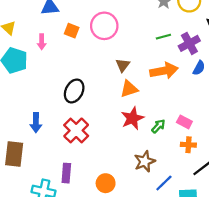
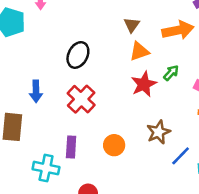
green arrow: (158, 126) -> (171, 73), moved
orange circle: (106, 183) -> (114, 145), moved

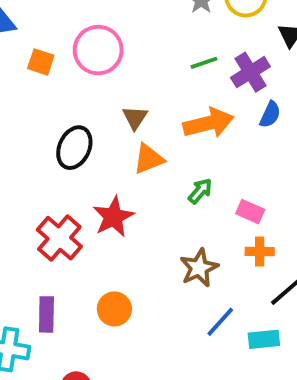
black ellipse: (78, 55) -> (74, 148), moved
red star: (144, 84) -> (113, 217), moved
brown star: (158, 132) -> (199, 268), moved

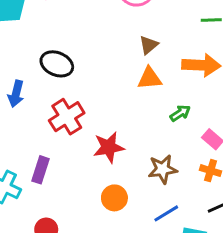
black ellipse: (74, 148) -> (57, 64), moved, turned 72
red star: (113, 217) -> (109, 147), moved
orange circle: (114, 309) -> (114, 198), moved

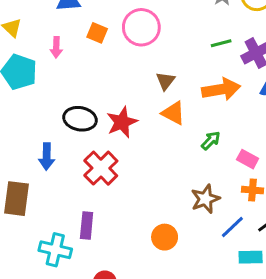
orange triangle: (149, 78) -> (173, 113), turned 45
red star: (109, 147) -> (122, 122), moved
blue line: (166, 213) -> (232, 227), moved

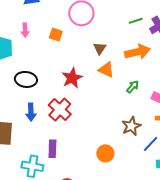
orange square: (97, 33) -> (56, 35), moved
black ellipse: (80, 119) -> (26, 79), moved
blue arrow: (47, 157) -> (31, 112), moved

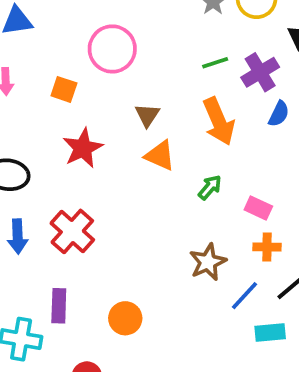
orange arrow: (137, 52) -> (219, 121), turned 80
red star: (72, 78) -> (83, 148), moved
orange circle: (105, 153) -> (125, 318), moved

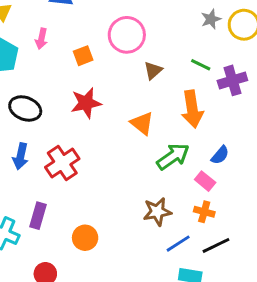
green line: (215, 63) -> (201, 65), turned 30
orange square: (64, 89) -> (83, 56), turned 36
blue semicircle: (279, 114) -> (220, 155), moved
brown triangle: (147, 115) -> (153, 70), moved
green arrow: (210, 187) -> (173, 156), size x1.6

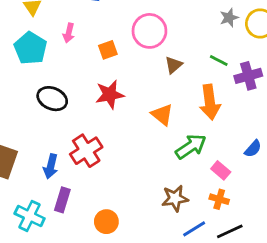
blue semicircle: (220, 155) -> (253, 149), moved
blue arrow: (21, 156) -> (51, 166), moved

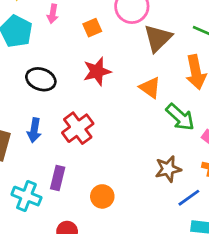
brown triangle: (174, 65) -> (158, 38), size x1.6
green arrow: (191, 147) -> (180, 117), turned 80
blue arrow: (51, 166) -> (34, 130), moved

